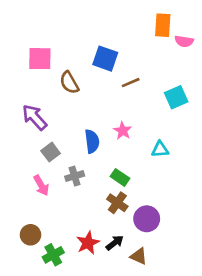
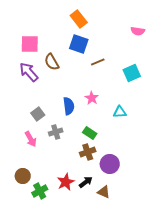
orange rectangle: (163, 25) -> (79, 19), moved, turned -42
purple arrow: (35, 117) -> (29, 72), moved
brown cross: (117, 203) -> (88, 152), turned 35

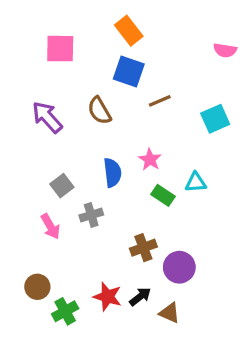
pink square: (30, 44) -> (60, 49), moved
brown semicircle: (52, 62) -> (99, 111), moved
green rectangle: (90, 133) -> (163, 195), moved
red star: (66, 182) -> (108, 297), turned -30

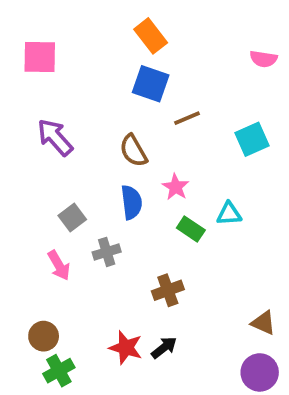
pink square: (60, 49) -> (40, 57), moved
brown semicircle: (99, 111) -> (133, 151), moved
purple circle: (179, 267) -> (260, 372), moved
green cross: (65, 311) -> (59, 371), moved
brown triangle: (170, 313) -> (263, 323), moved

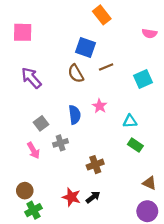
orange rectangle: (151, 36) -> (102, 15), moved
brown semicircle: (133, 151) -> (76, 74), moved
green rectangle: (191, 229) -> (135, 145), moved

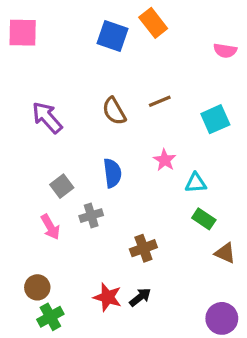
pink square: (23, 32) -> (23, 33), moved
blue square: (85, 47) -> (112, 36), moved
pink star: (100, 106) -> (165, 160), moved
brown triangle: (149, 183) -> (225, 253), moved

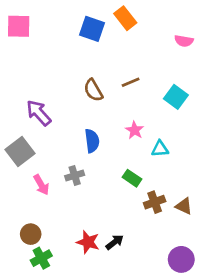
purple arrow: (47, 118) -> (39, 113), moved
cyan square: (215, 119) -> (176, 97), turned -30
gray square: (62, 186) -> (20, 151), moved, size x1.5
green rectangle: (204, 219) -> (132, 178), moved
brown cross: (143, 248) -> (155, 202), moved

